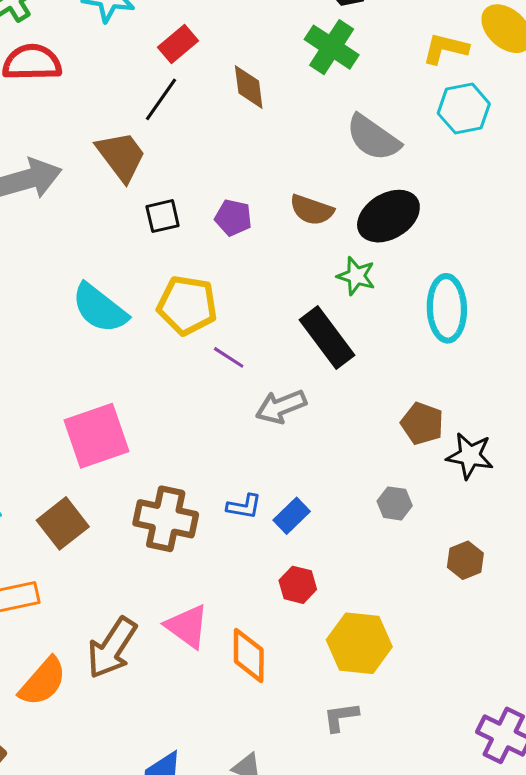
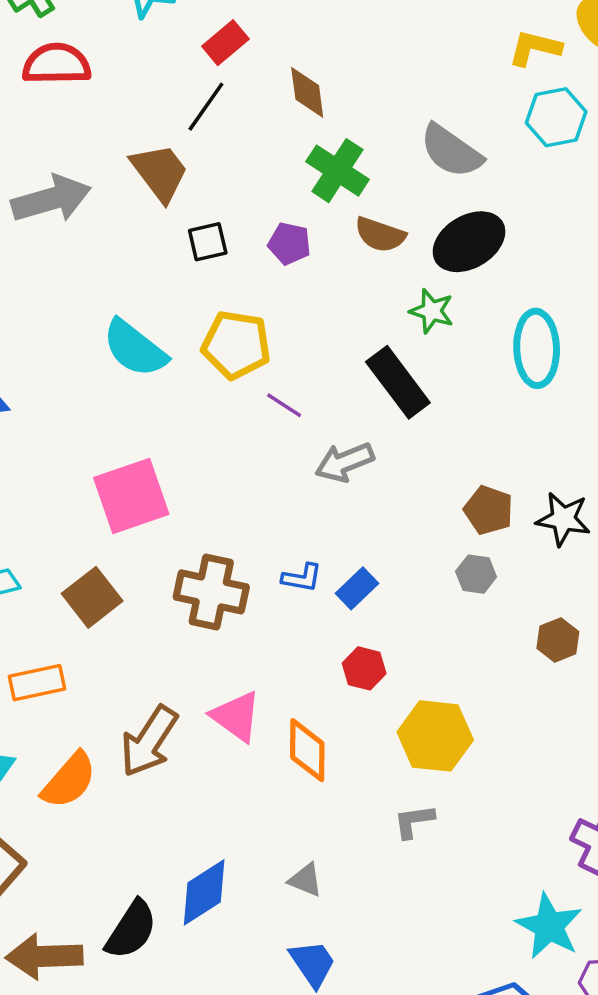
green cross: (332, 47) -> (337, 171), moved
brown pentagon: (422, 424) -> (489, 510), moved

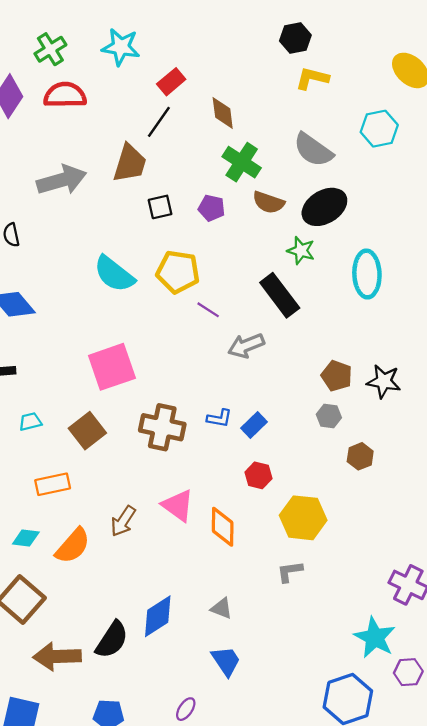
yellow L-shape: (535, 48) -> (312, 78), moved
brown trapezoid: (160, 172) -> (130, 163), turned 54
brown hexagon: (558, 640) -> (360, 456), moved
brown arrow: (149, 741) -> (123, 521), size x0.7

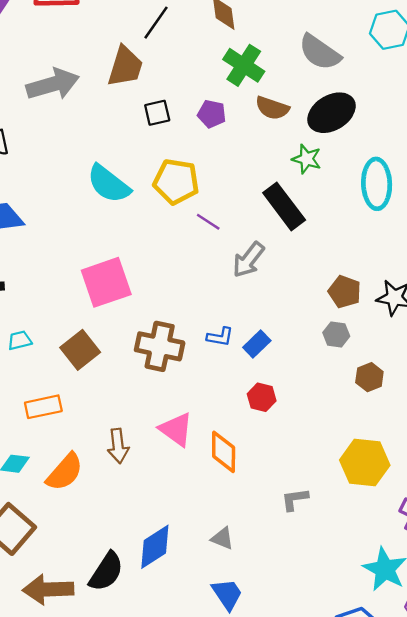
gray arrow: (246, 346) -> (249, 260), turned -30
yellow hexagon: (303, 518) -> (365, 463), moved
brown arrow: (123, 521) -> (118, 446), turned -40

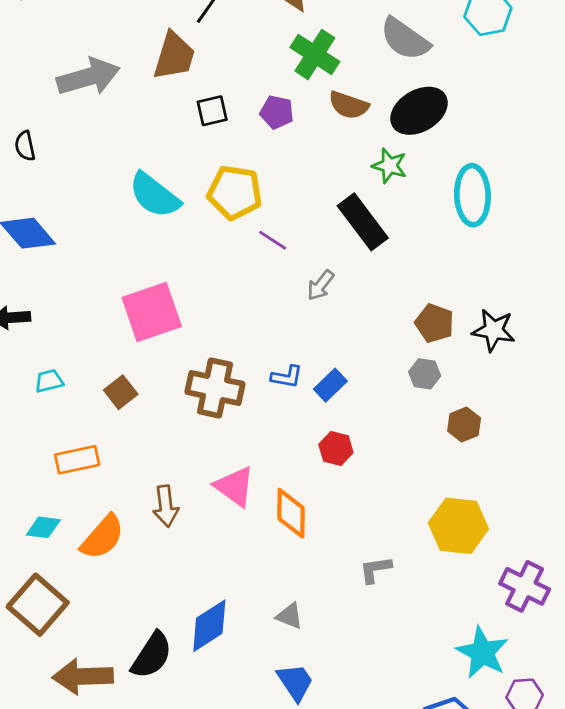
gray arrow: (249, 260) -> (321, 285), size x0.7
brown square: (80, 350) -> (121, 392), size x0.7

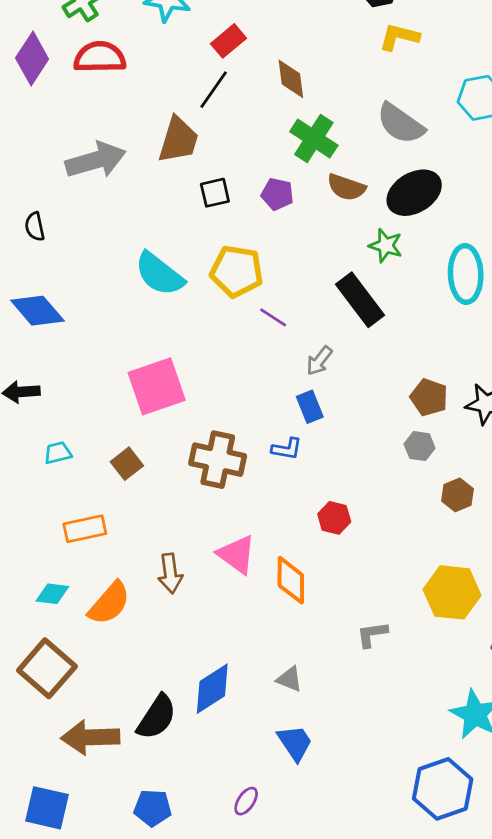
blue rectangle: (330, 385) -> (310, 407), moved, turned -68

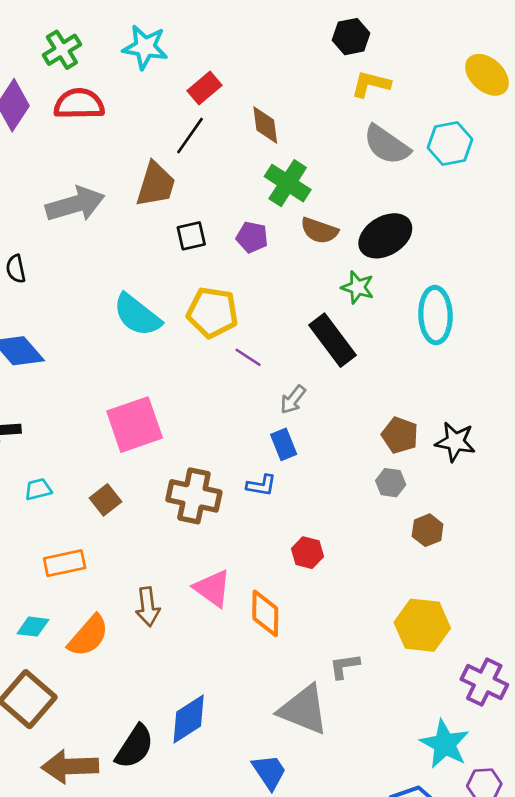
gray semicircle: (401, 124) -> (387, 145), moved
gray triangle: (289, 679) -> (303, 710), moved, size x2.0

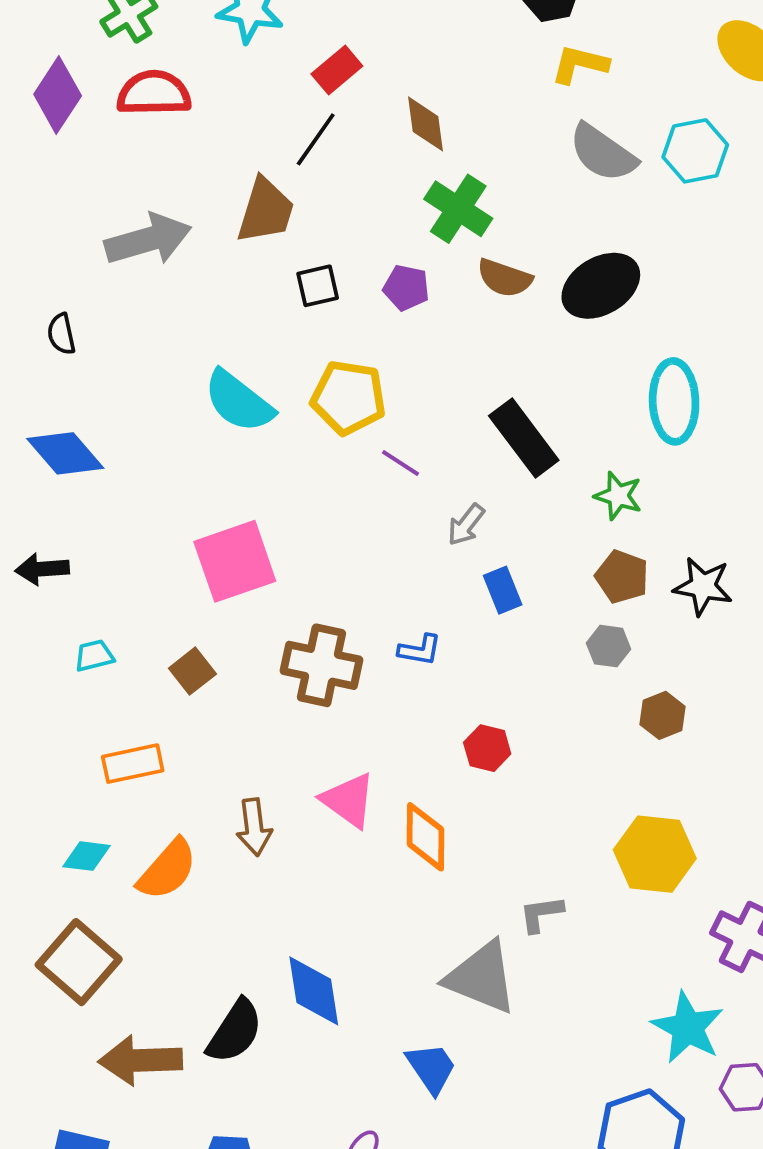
green star: (358, 287) -> (618, 496), moved
blue rectangle: (284, 444) -> (503, 590), moved
blue diamond: (189, 719) -> (314, 991), turned -66

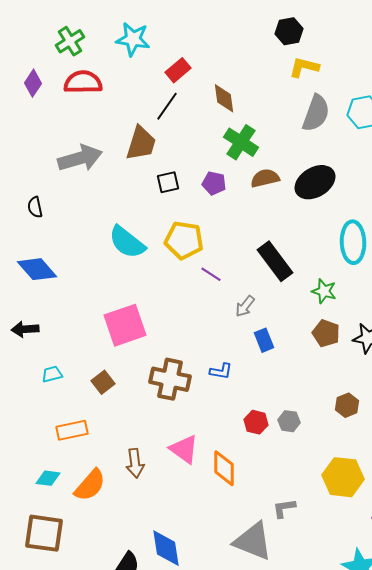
purple diamond: (58, 95) -> (33, 83), size x0.7
gray semicircle: (603, 153) -> (316, 113), turned -105
brown semicircle: (505, 278) -> (265, 178), turned 148
gray hexagon: (609, 646) -> (289, 421), moved
brown square: (79, 962) -> (44, 533), turned -33

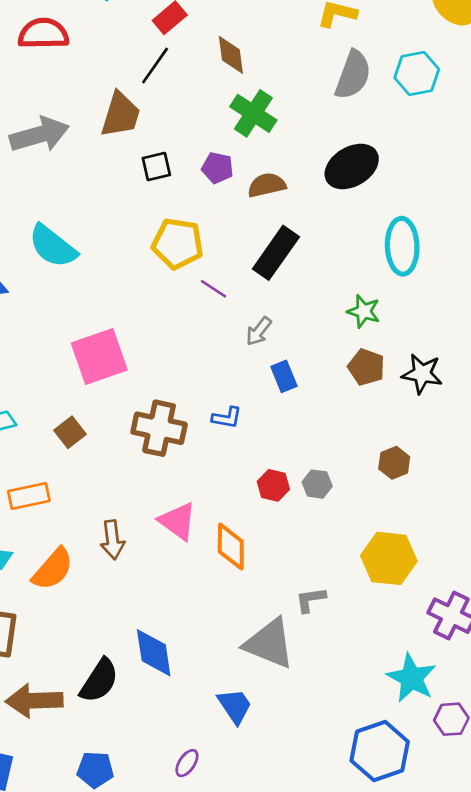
brown semicircle: (265, 178) -> (267, 185), moved
cyan semicircle: (127, 242) -> (53, 246), moved
black rectangle: (275, 261) -> (276, 253), moved, turned 72

